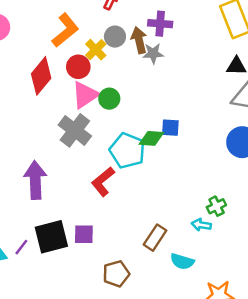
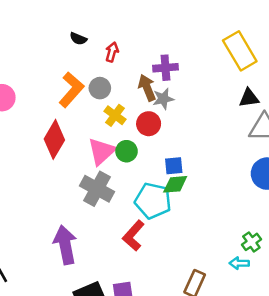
gray circle: (115, 37) -> (100, 88), moved
yellow cross: (96, 50) -> (115, 115), moved
red circle: (78, 67) -> (149, 124), moved
blue square: (170, 128) -> (174, 166), moved

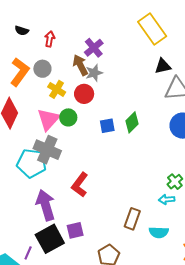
purple cross: (165, 68) -> (94, 48), turned -30
green diamond: (175, 184) -> (132, 122), moved, turned -35
cyan pentagon: (153, 201) -> (31, 163), moved
purple arrow: (65, 245) -> (46, 205), moved

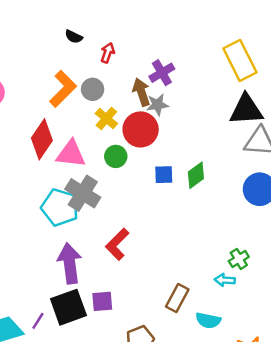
black triangle: (163, 66) -> (246, 110), size x1.6
red circle: (84, 94) -> (141, 129), size x1.4
pink triangle: (48, 119) -> (71, 154), moved, turned 45

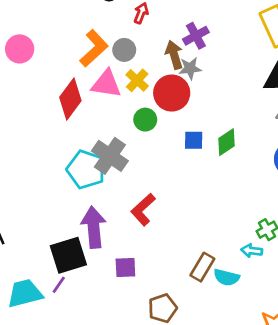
pink triangle: (71, 154) -> (106, 84), moved
black square: (68, 307) -> (68, 255), moved
cyan semicircle: (208, 320) -> (227, 277), moved

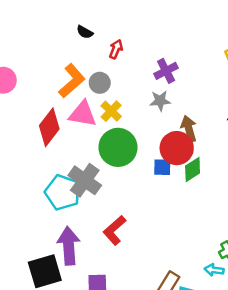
brown arrow: (174, 55) -> (189, 129), moved
red circle: (172, 93) -> (177, 148), moved
green circle: (145, 120) -> (118, 147), size x1.8

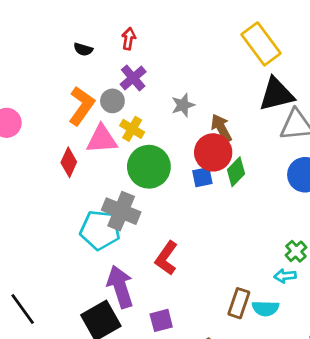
red arrow: (116, 49) -> (129, 39), moved
purple cross: (166, 71) -> (133, 78), moved
red diamond: (49, 127) -> (69, 162), size x0.7

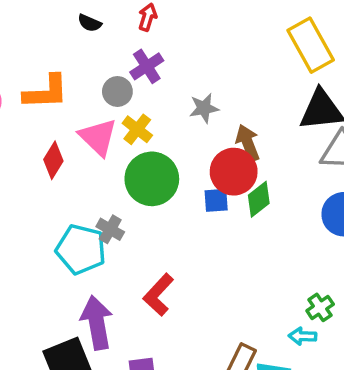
orange L-shape: (81, 106) -> (46, 92), moved, turned 45
pink triangle: (102, 139) -> (98, 137), turned 40
gray cross: (121, 211) -> (110, 229), size x0.6

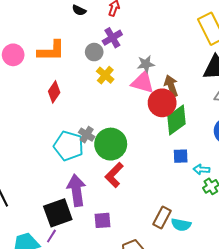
pink triangle: (98, 137) -> (143, 82), moved, turned -30
green circle: (152, 179) -> (111, 144), moved
green diamond: (259, 199) -> (177, 120), size x1.4
blue square: (216, 200) -> (181, 156), moved
cyan arrow: (303, 336) -> (201, 169), moved

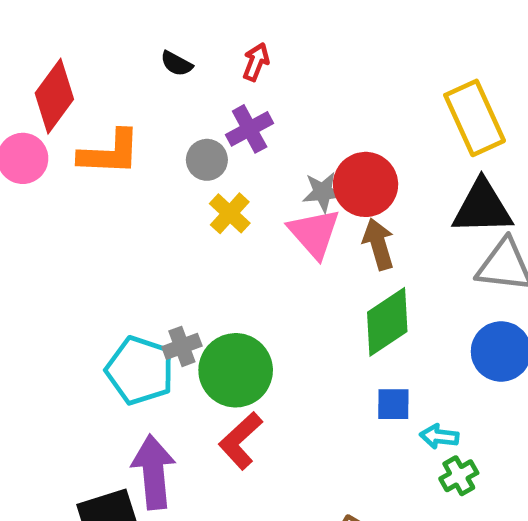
pink triangle: (143, 82) -> (314, 233), turned 30
red diamond: (54, 92) -> (54, 96), moved, size x1.4
red circle: (162, 103) -> (366, 184), moved
gray cross: (87, 135) -> (182, 346), turned 35

